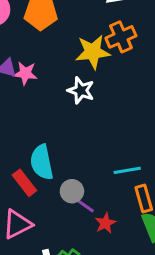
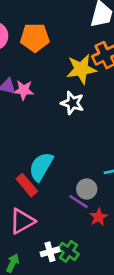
cyan semicircle: (42, 162) -> (41, 167), turned 44
gray circle: (72, 191) -> (87, 189), moved

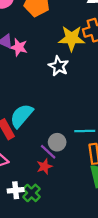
red star: (98, 217) -> (44, 166), moved

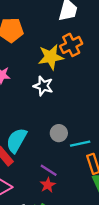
gray circle: (57, 142) -> (59, 133), moved

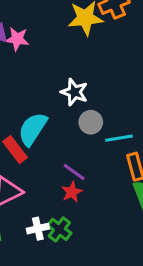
white star: (43, 86) -> (74, 92), moved

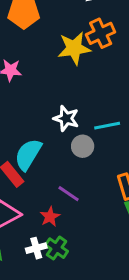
cyan line: (119, 138) -> (107, 126), moved
red star: (72, 192) -> (50, 217), moved

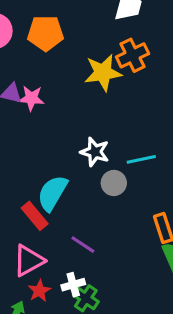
purple line: (69, 194) -> (83, 245), moved
red star: (50, 217) -> (39, 291), moved
white cross: (36, 248) -> (73, 285), moved

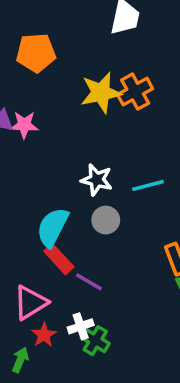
orange cross: (133, 55) -> (135, 92), moved
gray circle: (114, 183) -> (106, 220), moved
red rectangle: (35, 216) -> (59, 259), moved

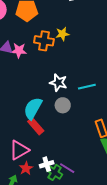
orange cross: (135, 92) -> (44, 41), moved, turned 36
yellow star: (101, 93) -> (62, 34), size x0.6
purple line: (89, 282) -> (67, 168), moved

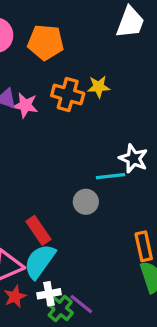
white star: (58, 83) -> (133, 159), moved
cyan line: (87, 87) -> (110, 176), moved
cyan semicircle: (33, 108) -> (40, 261), moved

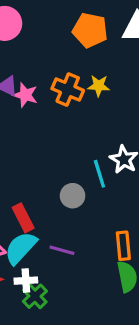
orange pentagon: (46, 42) -> (90, 30), moved
cyan line: (110, 176) -> (99, 174), turned 72
purple line: (81, 304) -> (62, 250), moved, turned -30

